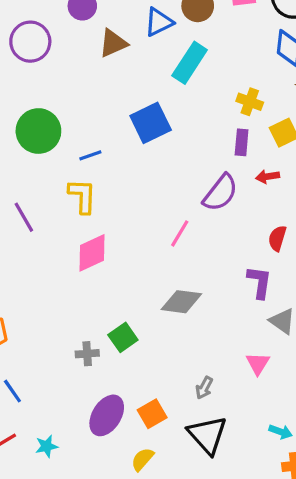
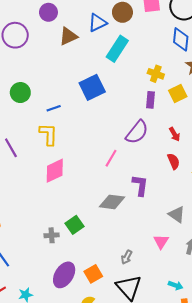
green circle: (38, 131) -> (20, 93), size x0.7
red arrow: (268, 177) -> (175, 134), moved, turned -112
red semicircle: (277, 238) -> (174, 161), turned 140
purple L-shape: (259, 282) -> (140, 185), moved

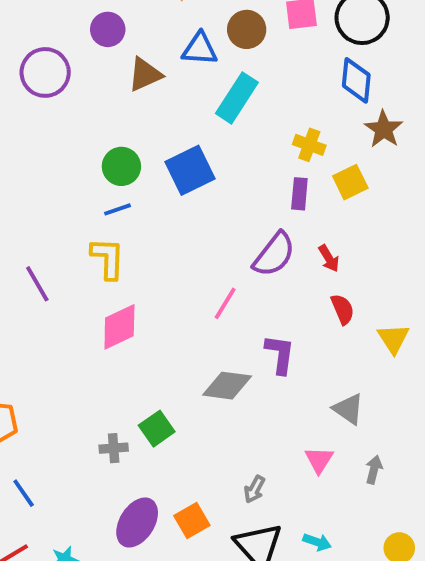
blue triangle: (97, 23) -> (200, 49), turned 30
green circle: (20, 93) -> (121, 166), moved
red arrow: (175, 134) -> (329, 258), moved
cyan arrow: (176, 285) -> (317, 542), moved

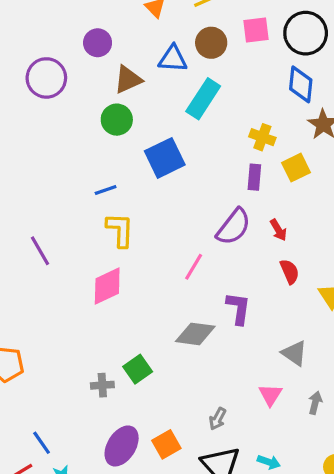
green circle: (121, 166) -> (117, 120), moved
yellow L-shape: (108, 258) -> (120, 230), moved
blue line: (24, 493) -> (42, 443), moved

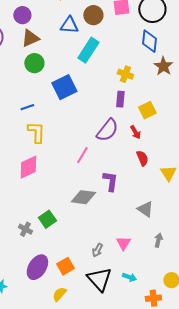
brown triangle: (128, 80) -> (30, 38), moved
yellow square: (296, 168) -> (147, 110), moved
gray cross: (102, 385) -> (25, 229), turned 32
pink triangle: (270, 395) -> (123, 243), moved

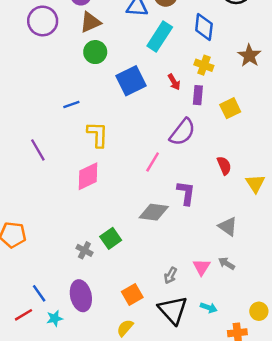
blue diamond: (149, 41) -> (204, 27), moved
blue line: (27, 107) -> (71, 105), moved
red arrow: (135, 132) -> (174, 82), moved
gray arrow: (158, 240) -> (227, 263), moved, turned -72
purple ellipse: (37, 267) -> (81, 296), moved, turned -45

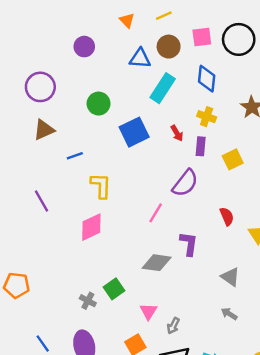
purple circle: (43, 21) -> (40, 87), moved
brown triangle: (90, 22) -> (44, 130), moved
pink triangle: (202, 267) -> (148, 311), moved

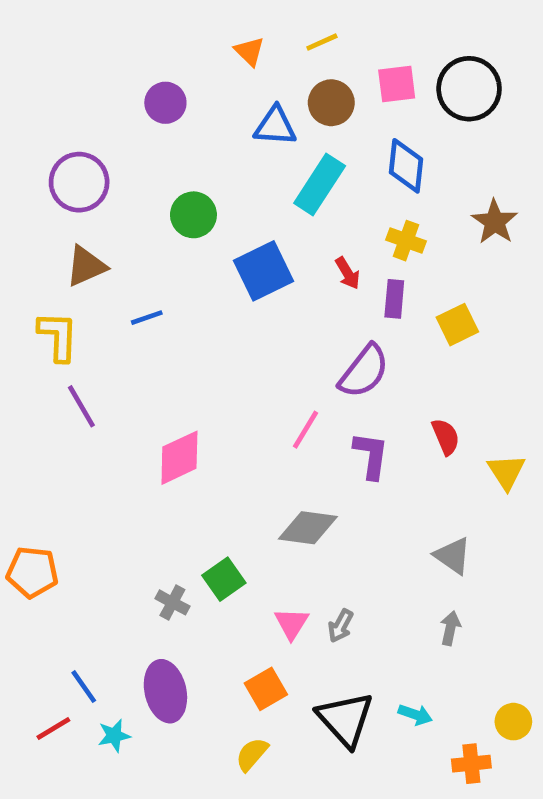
yellow L-shape: (101, 186) -> (58, 336), moved
purple L-shape: (189, 244) -> (371, 455), moved
gray arrow: (229, 314) -> (450, 628), turned 70
gray arrow: (173, 326) -> (341, 626), moved

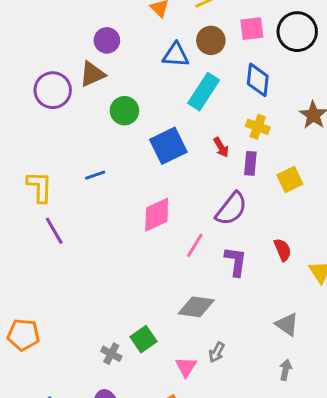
brown triangle: (86, 266) -> (92, 74), moved
pink diamond: (179, 458) -> (157, 215), moved
gray arrow: (341, 626) -> (217, 352), moved

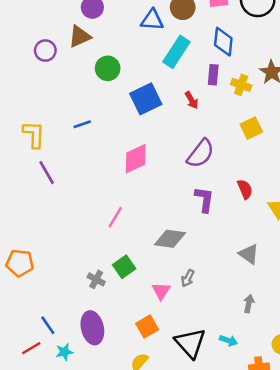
purple circle: (53, 90) -> (45, 51), size x0.7
yellow cross: (258, 127) -> (241, 85), moved
purple rectangle: (250, 163) -> (213, 75), moved
pink line: (195, 245) -> (115, 217), moved
gray arrow: (286, 370) -> (249, 304), moved

